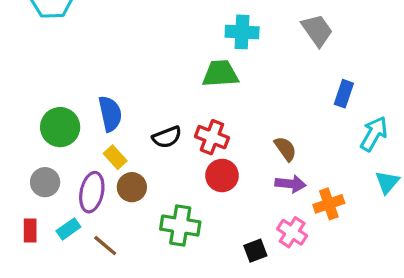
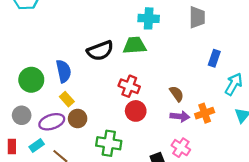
gray trapezoid: (317, 30) -> (197, 17), turned 35
black semicircle: (167, 137) -> (100, 51), moved, size x1.4
purple ellipse: (92, 192) -> (52, 122), turned 60
orange cross: (329, 204) -> (205, 113), moved

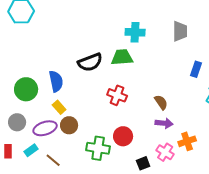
red circle: (136, 111) -> (123, 136), moved
orange cross: (205, 113) -> (187, 141), moved

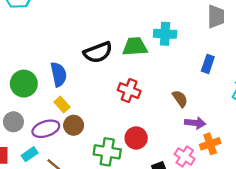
gray trapezoid: (180, 31) -> (216, 16), moved
cyan cross: (135, 32) -> (165, 34), moved
blue rectangle: (196, 69) -> (208, 64), moved
purple arrow: (164, 123) -> (195, 123), moved

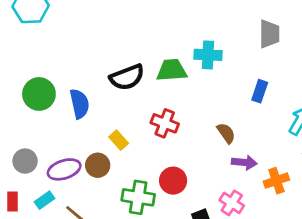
green circle: (24, 84) -> (39, 94), moved
yellow rectangle: (62, 104) -> (119, 140), moved
orange cross: (210, 144) -> (276, 181), moved

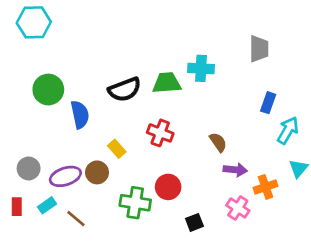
blue rectangle: (260, 91) -> (268, 103), moved
green circle: (39, 94) -> (48, 90), moved
pink cross: (232, 203) -> (238, 208), moved

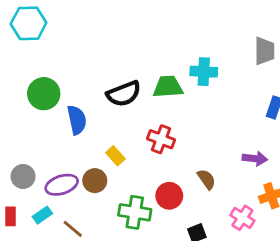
brown semicircle: (218, 142) -> (207, 179), moved
purple arrow: (235, 170) -> (255, 159), moved

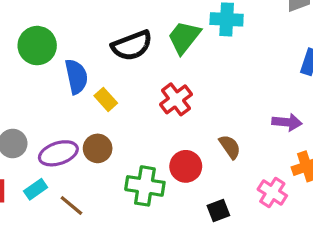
green trapezoid: (168, 87) -> (184, 37), turned -48
red cross: (161, 139) -> (176, 99), turned 32
yellow rectangle: (115, 156) -> (106, 99), moved

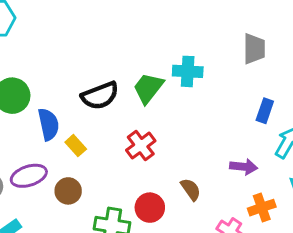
purple ellipse: (58, 153) -> (29, 176), moved

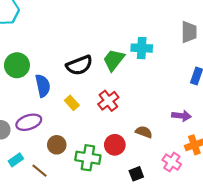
yellow rectangle: (76, 146) -> (72, 103), moved
brown semicircle: (191, 189) -> (144, 132), turned -35
brown circle: (68, 191) -> (57, 145), moved

